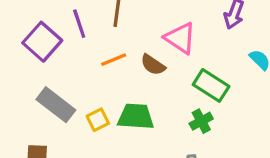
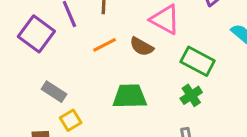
gray rectangle: (56, 105) -> (54, 92), size x0.7
yellow square: (98, 120) -> (71, 120), moved

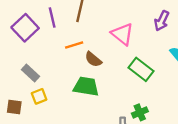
brown semicircle: (142, 47) -> (93, 59), moved
green cross: (191, 95) -> (140, 112), moved

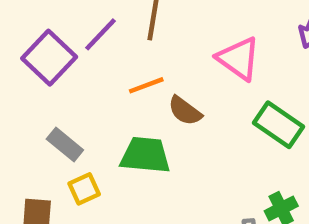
purple line: (52, 17) -> (100, 34), turned 60
green trapezoid: (86, 86) -> (145, 155), moved

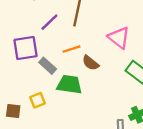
purple square: (49, 58) -> (26, 48), moved, turned 35
gray rectangle: (65, 144) -> (48, 66), moved

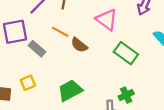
orange line: (71, 49) -> (60, 32), turned 48
green trapezoid: (69, 84) -> (70, 90), moved, turned -35

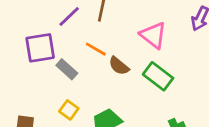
green rectangle: (126, 53) -> (158, 76), moved
yellow square: (28, 83) -> (69, 110), moved, turned -32

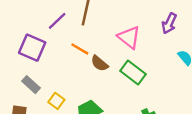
purple square: (40, 48) -> (32, 48), turned 32
gray rectangle: (67, 69) -> (31, 85), moved

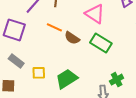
yellow square: (56, 101) -> (39, 73), turned -32

